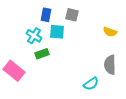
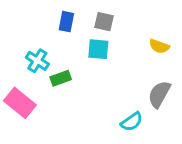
cyan square: (57, 32) -> (98, 49), moved
cyan cross: (34, 36) -> (37, 61), moved
gray semicircle: (110, 65) -> (159, 94), turned 30

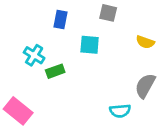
gray square: (104, 22) -> (108, 13), moved
pink rectangle: (20, 103) -> (18, 111), moved
cyan semicircle: (132, 122) -> (120, 111), turned 30

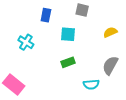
yellow semicircle: (145, 42) -> (110, 32), turned 136
green rectangle: (55, 71) -> (68, 62), moved

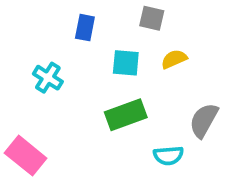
yellow semicircle: (110, 32) -> (174, 59), moved
green rectangle: (68, 62) -> (126, 115), size x1.5

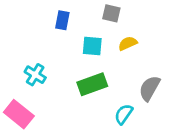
cyan cross: (48, 78) -> (35, 75), moved
cyan semicircle: (168, 156) -> (124, 114), turned 130

